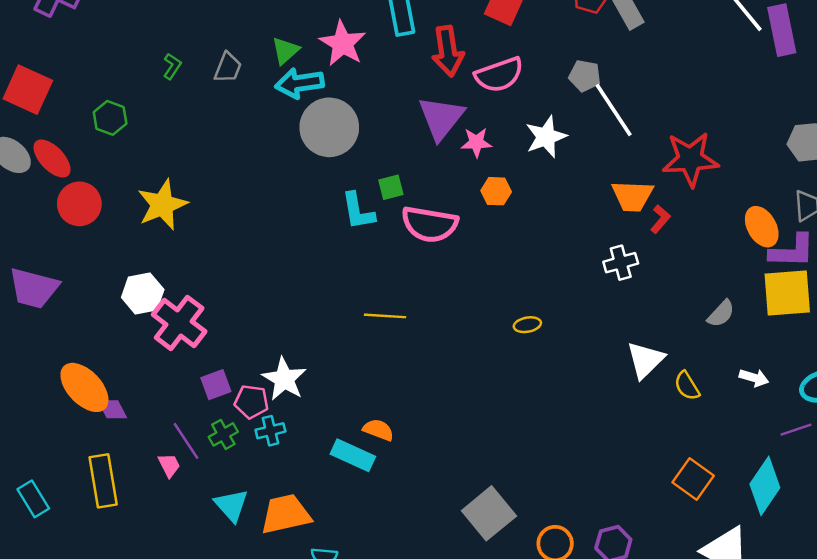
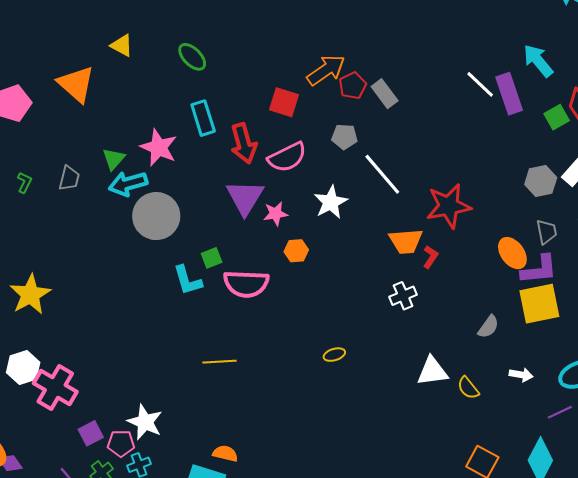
gray pentagon: (585, 76) -> (345, 137), moved
white triangle: (645, 360) -> (432, 371), turned 44

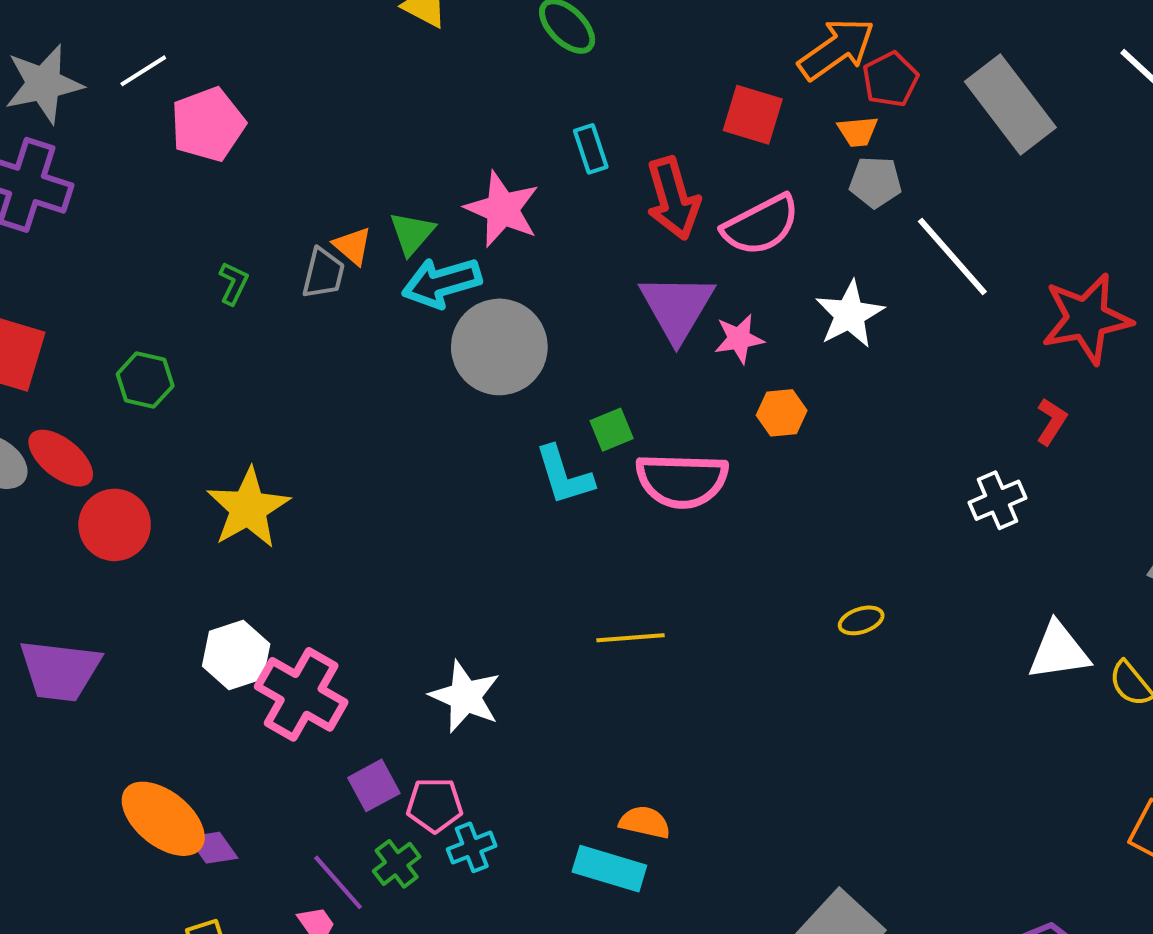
orange triangle: (76, 84) -> (353, 246), moved, size x0.5
gray rectangle: (385, 94) -> (1010, 105), moved, size x1.6
cyan rectangle: (203, 118) -> (591, 149), size x0.7
orange trapezoid: (406, 241) -> (858, 131), moved, size x0.6
white star: (145, 422) -> (465, 696), moved

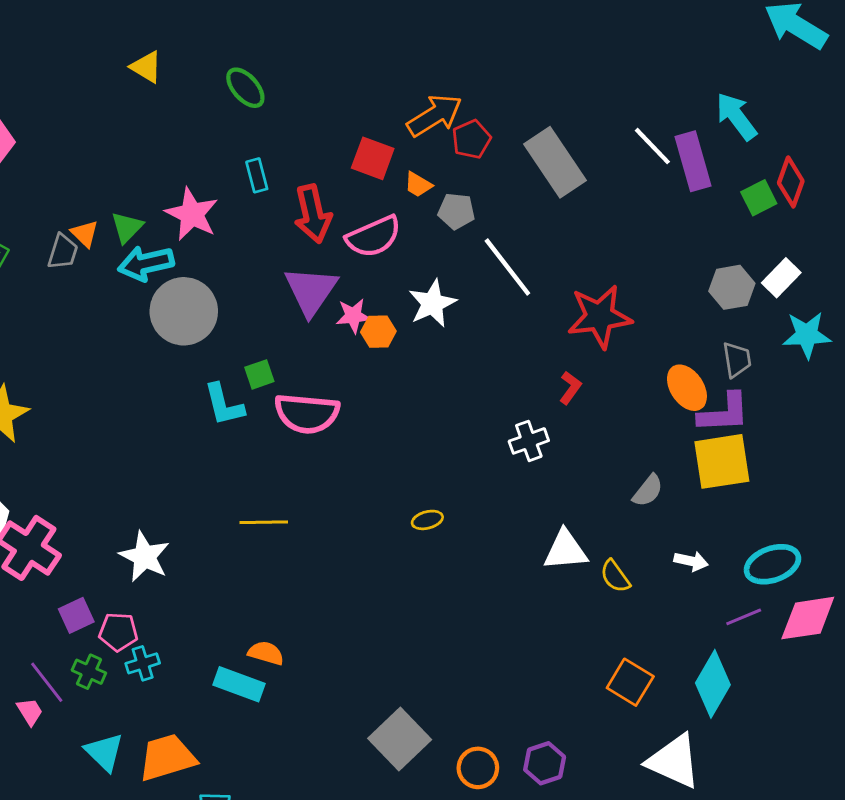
orange trapezoid: (858, 131) -> (418, 185), moved, turned 32
orange hexagon: (782, 413) -> (378, 332), moved
green cross: (397, 864) -> (89, 672), turned -32

